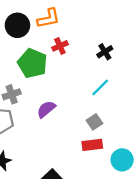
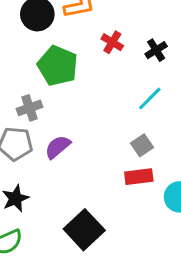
red cross: (60, 46) -> (112, 42), moved, turned -35
purple semicircle: (46, 109) -> (58, 147), moved

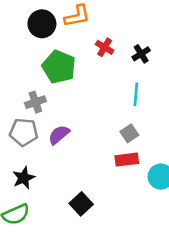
cyan line: (150, 98) -> (136, 94), turned -40
black square: (84, 230) -> (81, 204), size x0.7

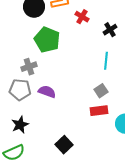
red cross: (105, 47) -> (82, 17), moved
purple semicircle: (59, 135) -> (47, 92), turned 60

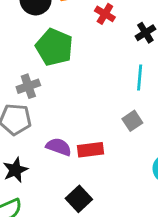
purple semicircle: (47, 92) -> (59, 147), moved
red rectangle: (99, 111) -> (90, 150), moved

